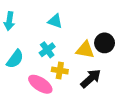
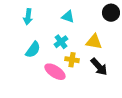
black circle: (105, 43) -> (111, 13), moved
black arrow: (91, 78) -> (99, 67), turned 90

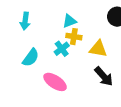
cyan triangle: (68, 17) -> (69, 21), turned -40
yellow cross: (72, 60) -> (74, 37), moved

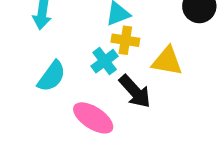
black arrow: (104, 76) -> (135, 91), moved

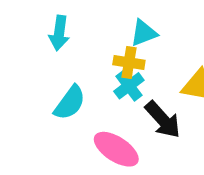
yellow cross: (125, 40) -> (129, 63), moved

